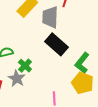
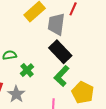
green L-shape: (82, 63) -> (62, 76), moved
gray star: (17, 78) -> (16, 94), moved

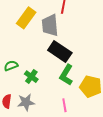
gray star: (16, 94) -> (26, 102), turned -30

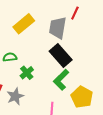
yellow rectangle: (26, 18) -> (24, 24), moved
gray star: (26, 102) -> (15, 96), turned -30

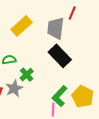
green L-shape: (61, 80) -> (60, 96), moved
gray star: (15, 96) -> (14, 88), moved

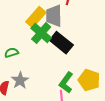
yellow rectangle: (22, 26) -> (36, 17), moved
green cross: (27, 75) -> (41, 33), moved, size x1.5

